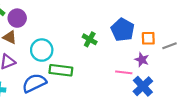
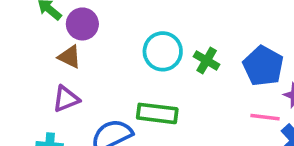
blue pentagon: (123, 30) -> (263, 66), moved
cyan circle: (42, 50) -> (163, 51), moved

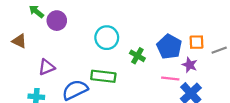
brown triangle: (70, 57) -> (19, 41), moved
green cross: (207, 61) -> (137, 56), moved

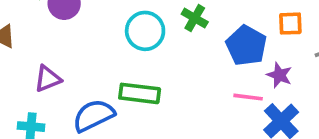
orange square: (196, 42) -> (290, 24), moved
green cross: (137, 56) -> (195, 18), moved

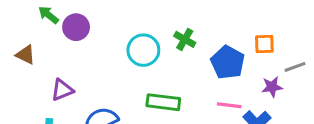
purple star: (279, 75) -> (272, 87), moved, turned -30
green rectangle: (140, 93) -> (163, 102), moved

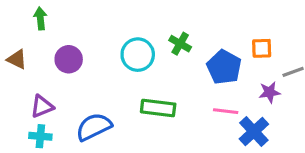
green arrow: (48, 15) -> (40, 18), turned 45
purple circle: (76, 27) -> (69, 59), moved
purple triangle: (62, 90) -> (42, 106), moved

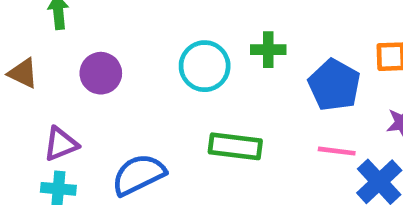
green cross: (180, 44) -> (268, 50), turned -30

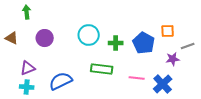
green cross: (268, 50) -> (116, 43), moved
pink line: (337, 151) -> (137, 78), moved

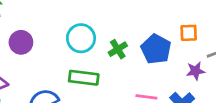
green cross: (116, 43) -> (118, 49), turned -32
green rectangle: (102, 69) -> (84, 78), moved

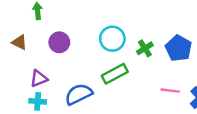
green rectangle: (84, 78) -> (115, 74), turned -35

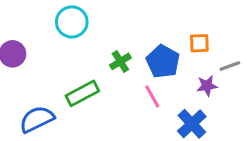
cyan circle: (112, 39) -> (72, 22), moved
pink line: (170, 91) -> (152, 96), moved, turned 54

